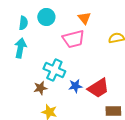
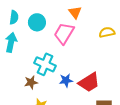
cyan circle: (46, 17) -> (37, 22), moved
pink trapezoid: (73, 39) -> (64, 33), turned 135

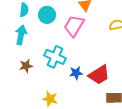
brown star: (31, 82) -> (26, 66), moved

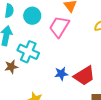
cyan cross: (55, 57) -> (28, 52), moved

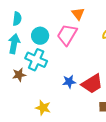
cyan circle: (32, 16) -> (40, 36), moved

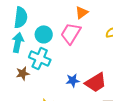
orange triangle: (78, 14) -> (82, 12), turned 32
cyan semicircle: (17, 19) -> (21, 17), size x1.5

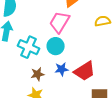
cyan circle: (44, 34) -> (56, 46), moved
brown star: (23, 73) -> (38, 74), moved

